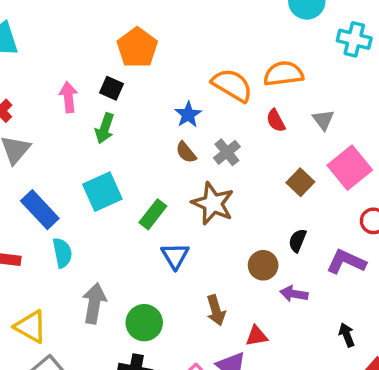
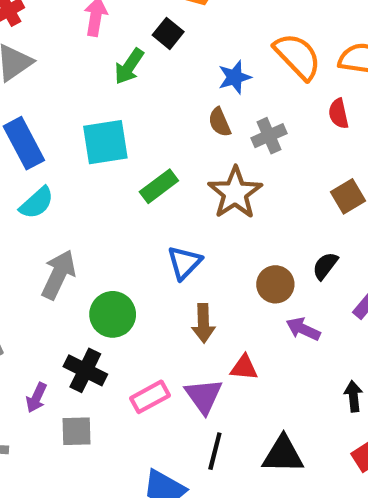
black square: (112, 88) -> (168, 33), moved
cyan semicircle: (62, 253) -> (37, 203), turned 44
blue triangle: (175, 256) -> (184, 263), moved

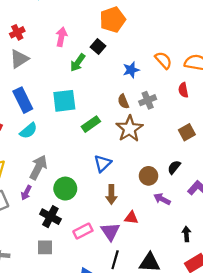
orange semicircle: (298, 56) -> (163, 60), size x0.7
brown semicircle: (220, 122) -> (123, 101), moved
purple arrow: (36, 398) -> (26, 193), moved

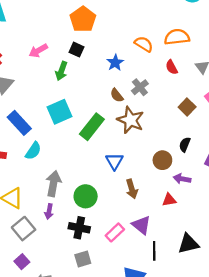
pink arrow: (61, 37) -> (38, 51), turned -114
green rectangle: (91, 124) -> (92, 127), size x1.4
red triangle: (131, 218) -> (169, 200), moved

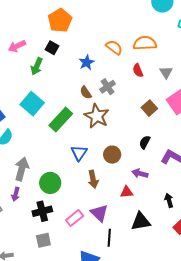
cyan square: (59, 112) -> (32, 104), turned -30
brown circle: (162, 160) -> (112, 155), moved
black cross: (79, 228) -> (42, 211), turned -30
black triangle: (188, 244) -> (141, 221), moved

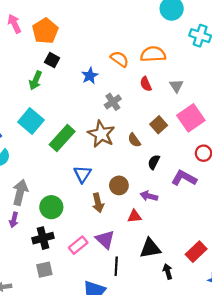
orange pentagon: (60, 20) -> (45, 31), moved
pink arrow: (17, 46) -> (14, 24), moved, turned 90
brown semicircle: (86, 92) -> (134, 140), moved
brown circle: (112, 155) -> (119, 185), moved
black arrow: (169, 200) -> (168, 271), moved

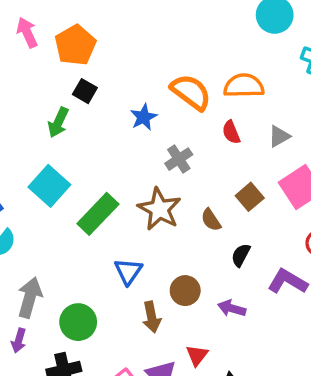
orange semicircle: (120, 59) -> (191, 92), size x1.4
gray triangle: (176, 86) -> (279, 136), turned 32
red triangle: (135, 216) -> (197, 355), moved, turned -48

